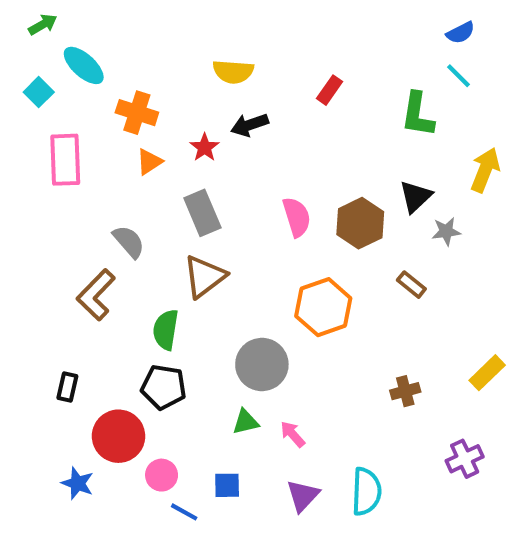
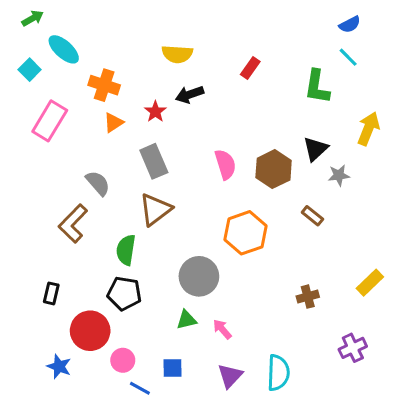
pink rectangle: (65, 160) -> (50, 121), turned 33

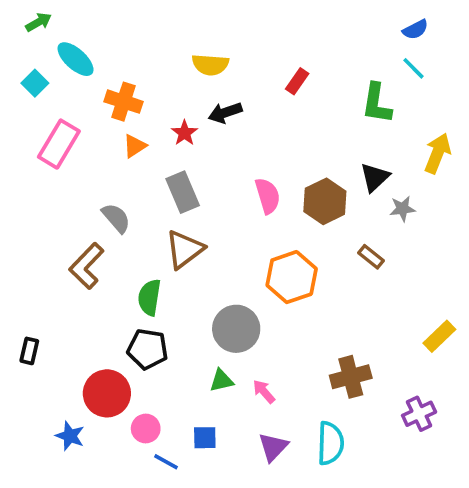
black rectangle: (51, 293) -> (29, 351), moved
brown cross: (308, 297) -> (351, 377), moved, size x1.5

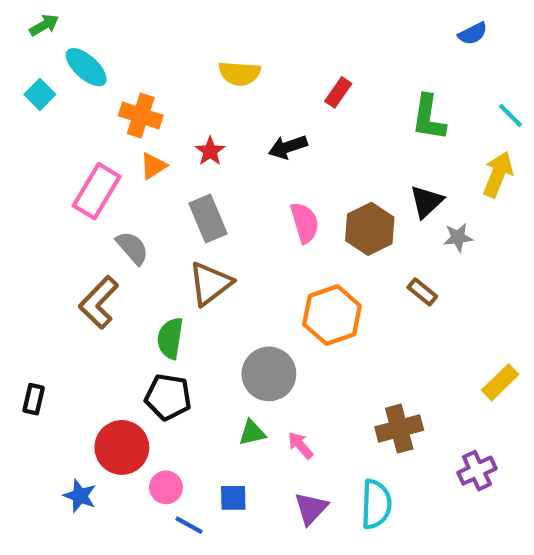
cyan line: (414, 68) -> (511, 115), moved
black arrow: (225, 113) -> (288, 147), moved
pink rectangle: (59, 144) -> (97, 191), moved

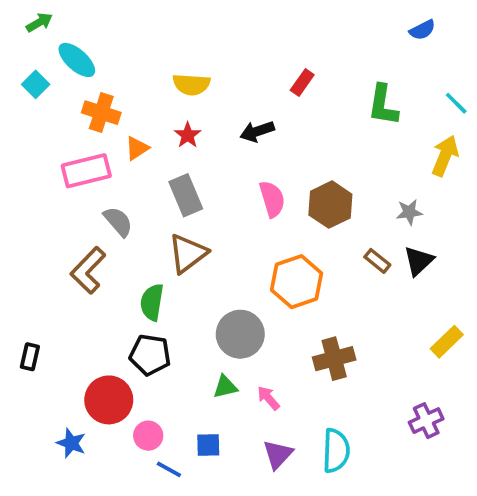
yellow semicircle: (240, 73) -> (191, 84), moved
orange cross: (141, 115) -> (101, 113), moved
pink rectangle: (97, 191) -> (86, 171), turned 45
black triangle: (427, 202) -> (419, 261), moved
brown cross: (399, 429) -> (334, 359), moved

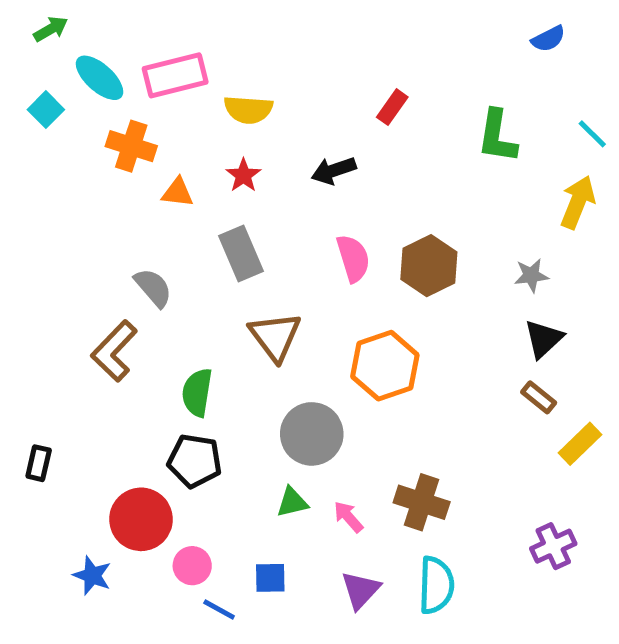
orange triangle: (137, 148) -> (178, 192), turned 40
pink rectangle: (86, 171) -> (175, 75), moved
brown triangle: (188, 253) -> (275, 336), moved, turned -30
brown rectangle: (377, 261) -> (539, 397), moved
brown cross: (334, 359) -> (422, 502), moved, turned 33

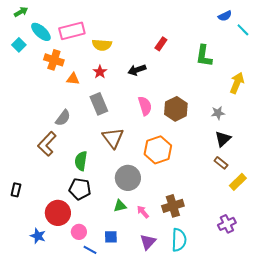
cyan line: (592, 134) -> (243, 30), moved
gray semicircle: (153, 288) -> (63, 118), turned 78
brown cross: (422, 502) -> (173, 206), turned -35

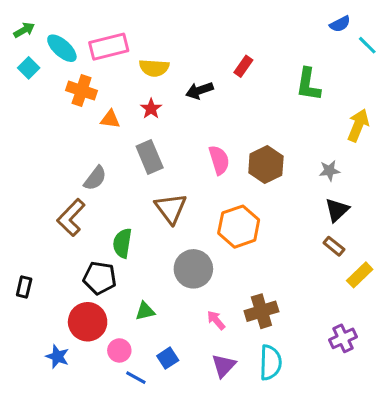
green arrow: (21, 12) -> (24, 30), moved
black arrow: (137, 70) -> (199, 91), moved
black pentagon: (80, 189) -> (100, 278), moved
green triangle: (120, 206) -> (145, 311), moved
blue square: (111, 237) -> (168, 358), turned -32

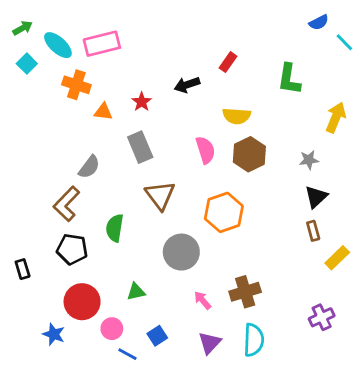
yellow semicircle: (154, 68) -> (237, 116), moved
brown rectangle: (334, 246) -> (313, 231), turned 36
black pentagon: (100, 278) -> (72, 249), moved
black rectangle: (24, 287) -> (23, 269), turned -30

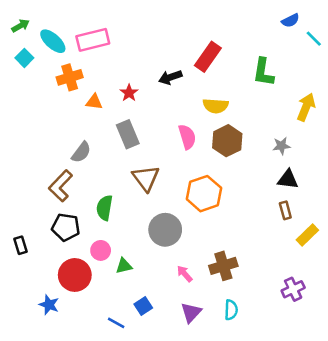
red rectangle: (228, 62) -> (208, 57), size x1.6
orange cross: (76, 85) -> (70, 77), turned -35
black triangle: (316, 197) -> (288, 179), turned 50
pink circle: (112, 329) -> (101, 250), moved
cyan semicircle: (254, 340) -> (231, 310), size x0.7

